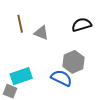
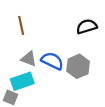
gray triangle: (41, 33) -> (29, 59), moved
blue semicircle: (61, 78) -> (52, 61), moved

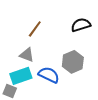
brown line: (21, 25) -> (35, 29), moved, turned 48
blue semicircle: (52, 61) -> (49, 75), moved

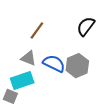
black semicircle: (81, 25) -> (86, 26), turned -36
blue semicircle: (49, 75) -> (54, 64), moved

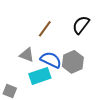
brown line: (37, 31) -> (45, 29), moved
cyan rectangle: (22, 80) -> (40, 76), moved

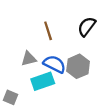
brown line: (45, 29) -> (48, 31), turned -54
gray triangle: (27, 55) -> (29, 59), turned -35

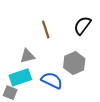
blue semicircle: (54, 64) -> (52, 80), moved
cyan rectangle: (43, 81) -> (20, 77), moved

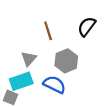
gray triangle: (27, 56) -> (29, 59), turned -35
gray hexagon: (74, 63) -> (66, 61), moved

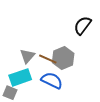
brown line: (48, 31) -> (48, 59), moved, turned -48

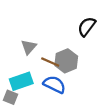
gray triangle: (27, 56) -> (29, 47), moved

